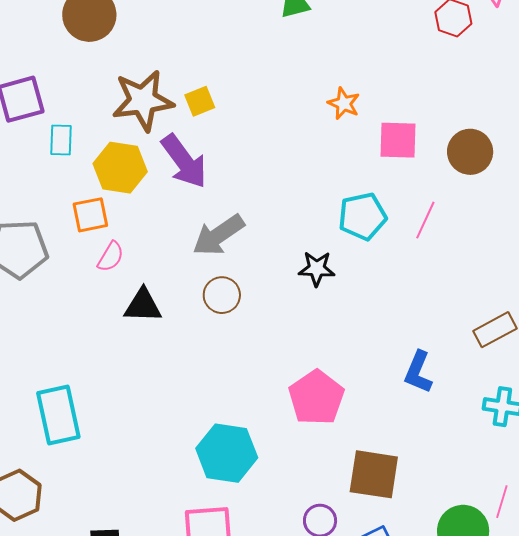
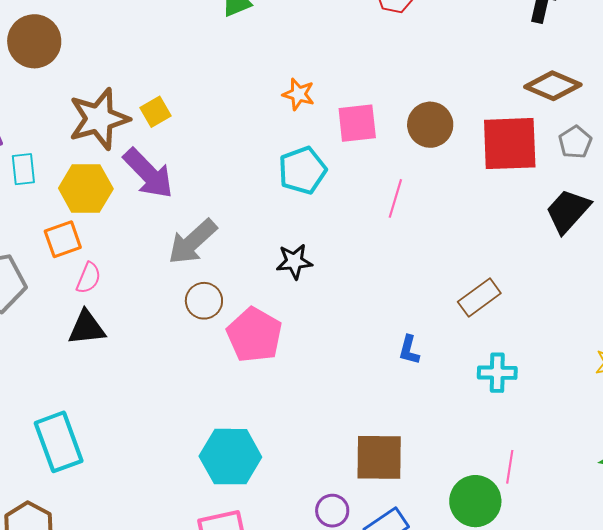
cyan pentagon: (362, 216) -> (302, 170), moved
black triangle: (143, 306) -> (87, 328), moved
blue L-shape: (418, 372) -> (409, 350), size x0.7
pink pentagon: (316, 398) -> (254, 335), moved

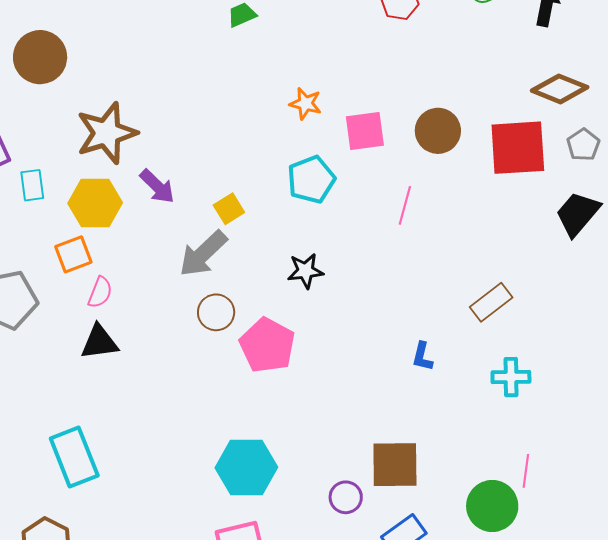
yellow square: (156, 112) -> (229, 209), moved
purple arrow: (148, 173) -> (157, 186), size x0.7
purple circle: (332, 511) -> (346, 497), moved

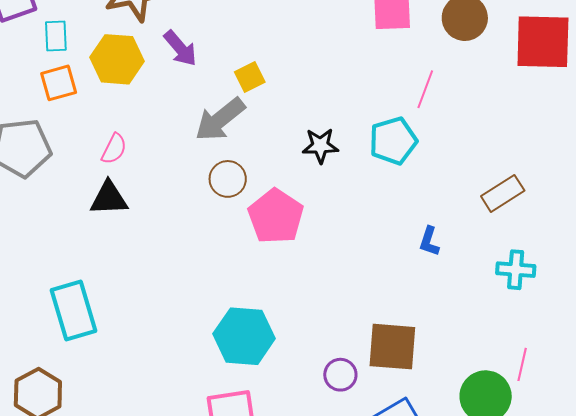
cyan pentagon: (311, 180) -> (393, 141), moved
orange square: (73, 254) -> (59, 83), moved

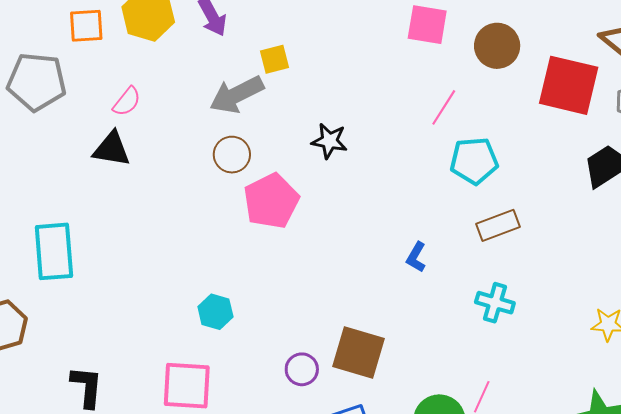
cyan pentagon: (393, 141) -> (474, 161), moved
cyan hexagon: (244, 336) -> (215, 312), size x0.6

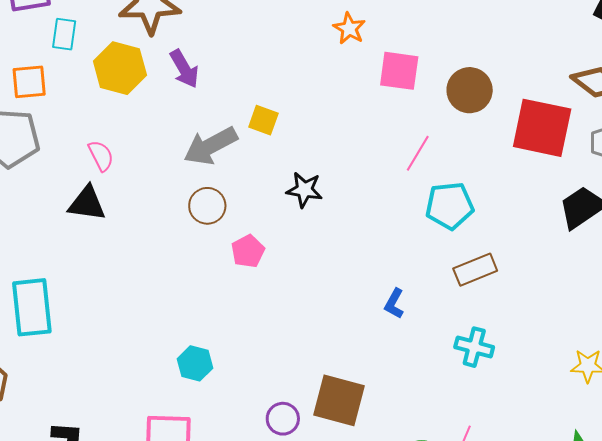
orange square: (86, 26) -> (29, 82), moved
yellow square: (275, 59) -> (263, 120), moved, turned 36
pink semicircle: (127, 102) -> (101, 156), turned -64
pink pentagon: (271, 201) -> (248, 251), size x0.6

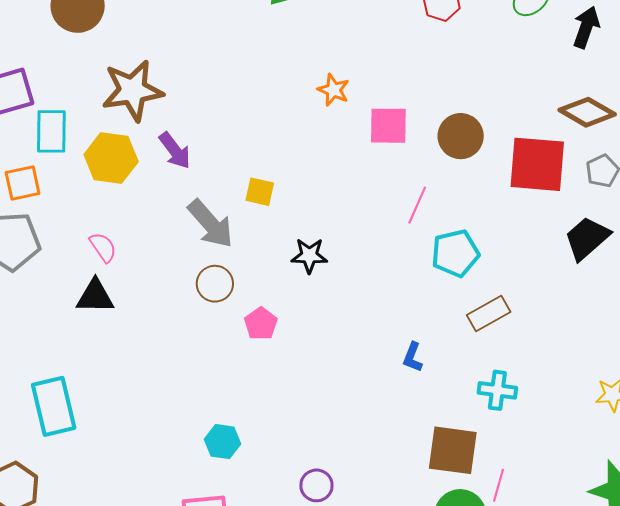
cyan rectangle: (64, 34) -> (51, 131), size x1.4
gray arrow: (210, 146) -> (211, 224), turned -96
brown square: (339, 400) -> (453, 450), moved

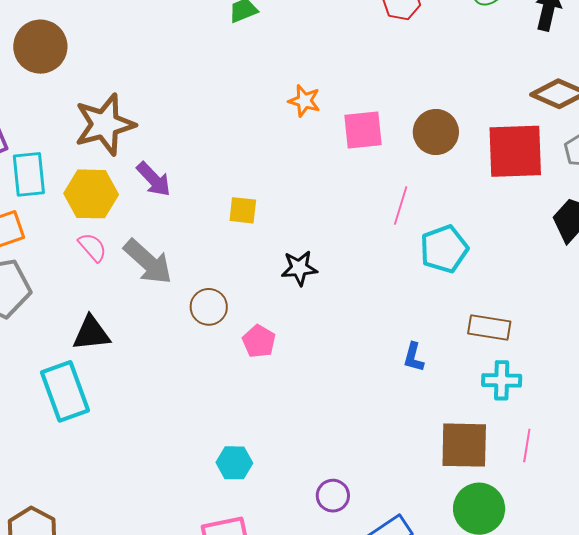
gray arrow: (211, 224) -> (148, 262), moved
pink semicircle: (103, 247) -> (92, 247), moved
brown rectangle: (489, 313) -> (489, 328), moved, turned 45
cyan rectangle: (54, 406) -> (65, 391), moved
pink line: (499, 485) -> (527, 445), moved

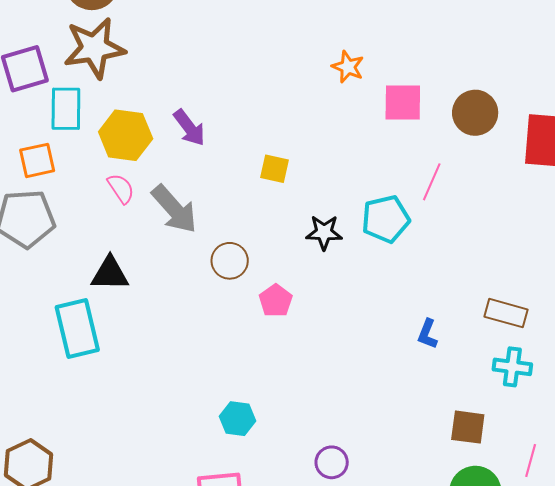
brown star: (105, 124) -> (94, 48), moved
cyan pentagon: (444, 249) -> (386, 219), moved
brown square: (464, 445) -> (468, 427), size x0.7
pink line: (527, 445) -> (531, 460), moved

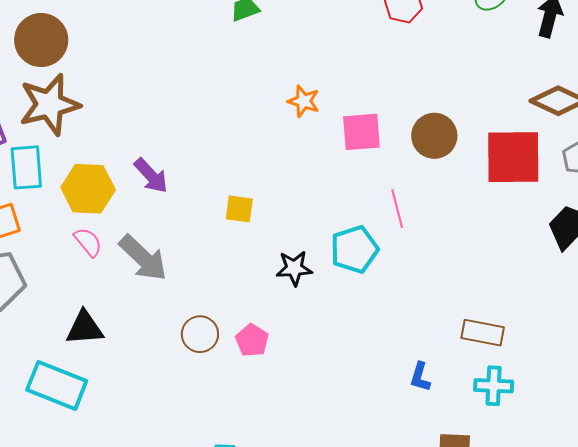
pink line: (432, 182) -> (397, 208), turned -33
brown circle: (230, 261) -> (200, 334), moved
cyan rectangle: (77, 329) -> (57, 385), turned -50
blue L-shape: (427, 334) -> (420, 377), moved

